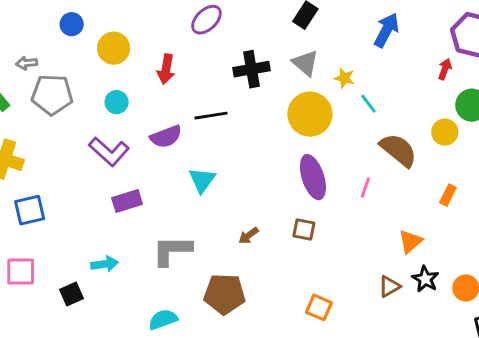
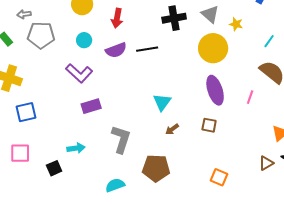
cyan line: (368, 104) -> (269, 41), moved, turned 72
purple semicircle: (166, 137) -> (116, 50), moved
cyan triangle: (202, 180) -> (162, 102), moved
gray L-shape: (172, 251) -> (121, 139), turned 108

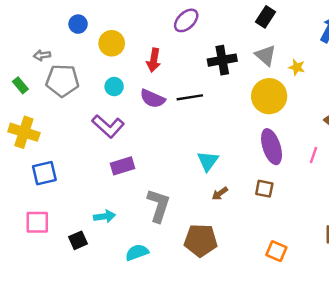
purple semicircle: (116, 50) -> (153, 99), turned 45
cyan semicircle: (115, 185) -> (137, 252), moved

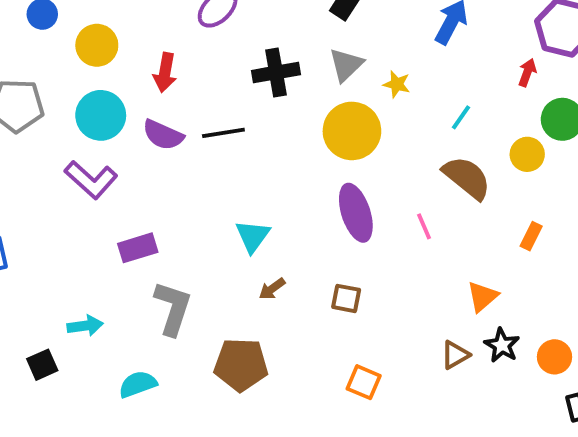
gray triangle: (266, 55) -> (346, 65), turned 35
cyan circle: (114, 87) -> (101, 115), size x1.6
pink line: (314, 155) -> (424, 226), turned -42
purple rectangle: (123, 166) -> (138, 248), moved
brown square: (264, 189) -> (346, 298), moved

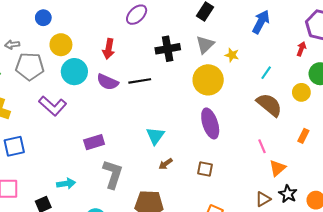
yellow circle: (97, 45) -> (61, 45), moved
purple L-shape: (91, 180) -> (53, 106), moved
pink line: (424, 226) -> (262, 146), moved

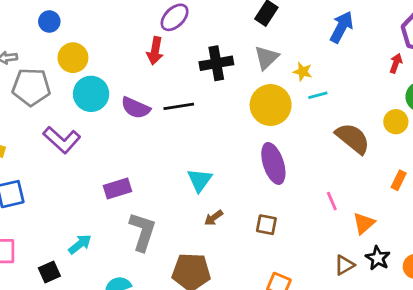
red arrow: (109, 49) -> (155, 51), moved
cyan line: (266, 73) -> (318, 95), moved, turned 40
pink line: (262, 146) -> (332, 201), moved
cyan arrow: (66, 184) -> (80, 244), turned -30

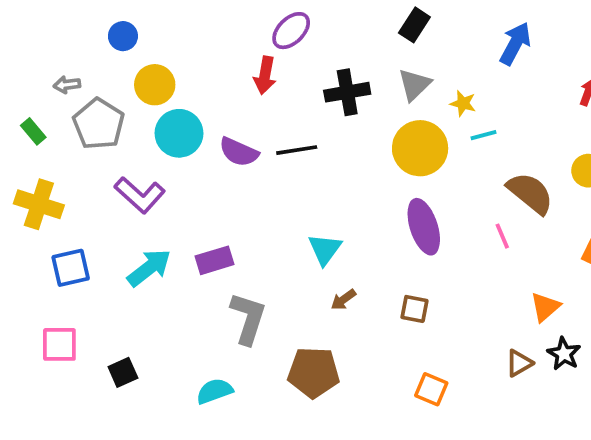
gray pentagon: (31, 87) -> (99, 124), turned 30
pink line: (332, 201) -> (502, 236), moved
cyan arrow: (80, 244) -> (149, 268), moved, size x1.4

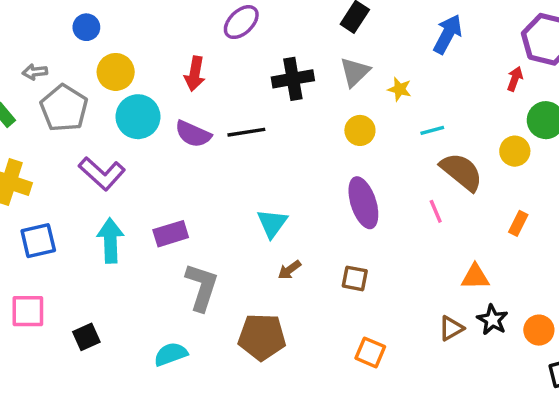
red arrow: (265, 75) -> (195, 74), moved
cyan line: (484, 135) -> (432, 130), moved
yellow circle: (420, 148) -> (360, 130), size x0.6
cyan arrow: (149, 268) -> (110, 241), turned -54
orange triangle: (545, 307) -> (475, 277), turned 40

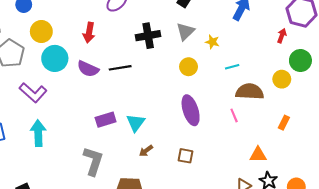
brown semicircle: (461, 172) -> (250, 92), turned -36
purple rectangle: (171, 234) -> (106, 120), moved

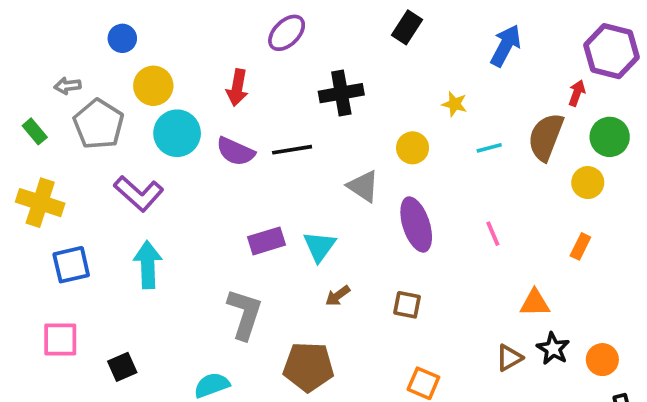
gray triangle: (185, 31) -> (363, 186), moved, turned -42
yellow circle: (282, 79) -> (588, 183), moved
brown semicircle: (250, 92) -> (546, 137), moved, turned -72

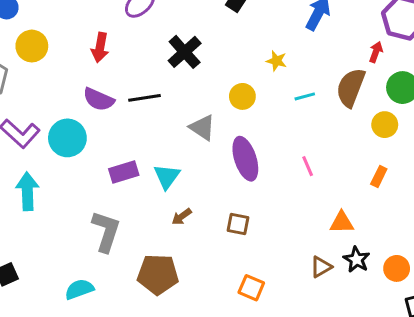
black cross: (341, 93) -> (185, 52), turned -32
cyan circle: (177, 133) -> (67, 138), moved

